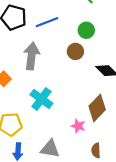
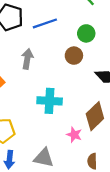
gray arrow: (32, 56) -> (27, 59), size x0.7
cyan cross: (41, 99) -> (50, 101), moved, turned -35

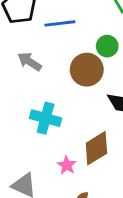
brown circle: (74, 56) -> (87, 70), size x1.5
gray arrow: (27, 59) -> (30, 62), turned -78

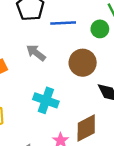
green circle: (107, 46) -> (100, 29), moved

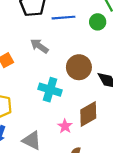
brown circle: (83, 63) -> (79, 67), moved

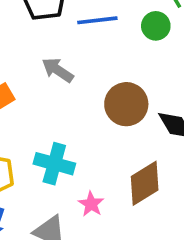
cyan cross: (50, 90) -> (54, 164), moved
pink star: (65, 126) -> (91, 204), moved

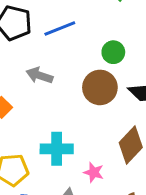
green circle: (156, 26) -> (113, 52), moved

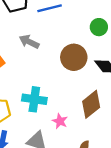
green circle: (113, 52) -> (99, 27), moved

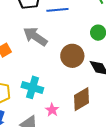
gray arrow: (29, 42) -> (35, 36), size x1.4

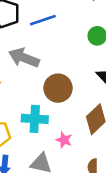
brown circle: (72, 56) -> (58, 88), moved

